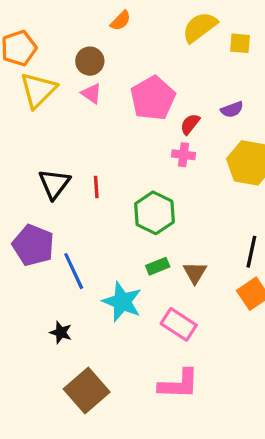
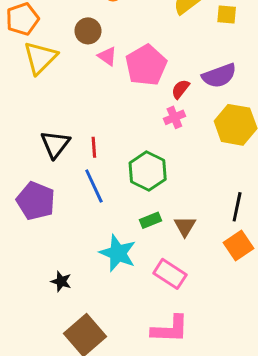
pink triangle: (91, 93) -> (107, 56), moved
purple semicircle: (232, 110) -> (219, 76), size x1.6
pink cross: (184, 155) -> (174, 117), turned -30
blue line: (74, 271) -> (94, 186), moved

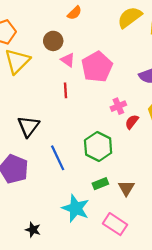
red semicircle: (180, 89) -> (132, 122), moved
red line: (94, 147) -> (66, 90), moved

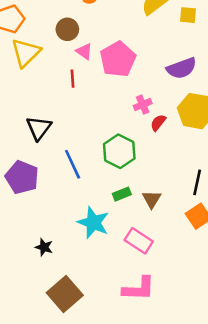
red line: (66, 90) -> (73, 79), moved

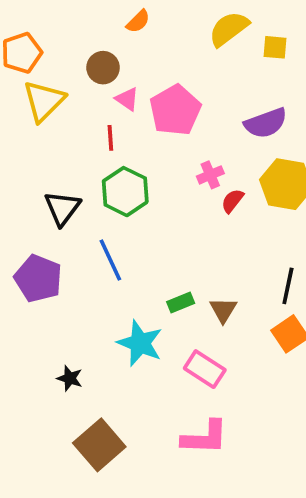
green hexagon: (119, 151) -> (125, 192), moved

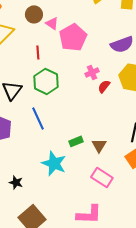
pink triangle: (127, 99) -> (52, 23), moved
pink rectangle: (205, 369) -> (102, 177), moved

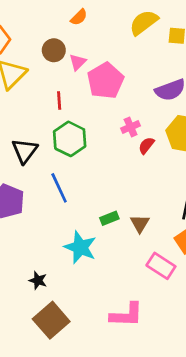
pink triangle: (52, 23) -> (78, 62), turned 40
pink rectangle: (102, 177) -> (161, 266), moved
black star: (16, 182) -> (38, 280), moved

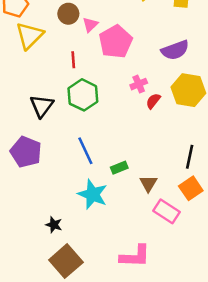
blue line: (59, 188) -> (85, 151), moved
brown triangle: (140, 224) -> (148, 183), moved

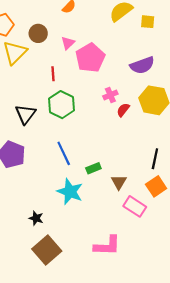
brown circle: (68, 14) -> (38, 33), moved

